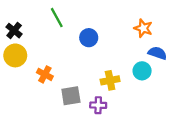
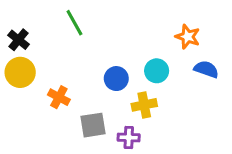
blue circle: (89, 38) -> (116, 79), moved
cyan circle: (142, 71) -> (157, 71), moved

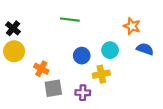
green line: (74, 23) -> (70, 20), moved, turned -54
gray square: (93, 125) -> (53, 88), moved
purple cross: (129, 137) -> (83, 93), moved

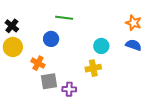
orange star: (132, 26) -> (133, 23), moved
blue circle: (82, 56) -> (51, 39), moved
purple cross: (83, 93) -> (69, 89), moved

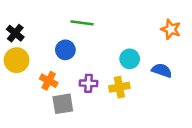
blue semicircle: (133, 45) -> (162, 70), moved
purple cross: (69, 89) -> (89, 83), moved

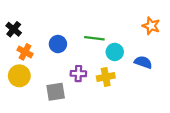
green line: (82, 23) -> (94, 38), moved
yellow circle: (17, 60) -> (19, 76), moved
orange cross: (49, 81) -> (25, 52), moved

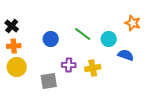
green line: (94, 38) -> (83, 34), turned 30
orange cross: (25, 52) -> (14, 46), moved, turned -32
cyan circle: (115, 52) -> (109, 39), moved

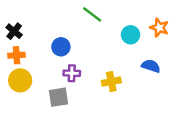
green line: (83, 34) -> (92, 14), moved
cyan circle: (109, 39) -> (131, 35), moved
purple cross: (69, 65) -> (72, 73), moved

